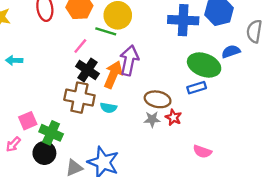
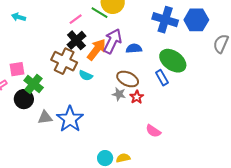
blue semicircle: (231, 52) -> (134, 48), moved
blue rectangle: (197, 88) -> (162, 78), turned 63

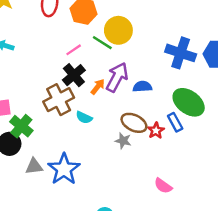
orange arrow: (97, 50) -> (98, 87), size x0.6
brown cross: (64, 61) -> (59, 100), turned 35
red star: (137, 97) -> (156, 131), moved

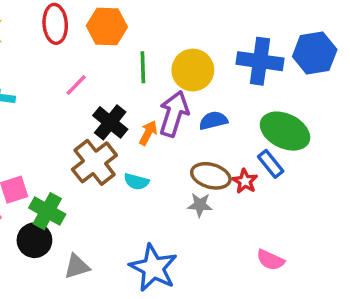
yellow circle: (118, 30) -> (193, 70), moved
green line: (102, 43) -> (143, 67), turned 66
pink line: (74, 50) -> (76, 85), moved
blue star: (64, 169) -> (153, 268), moved

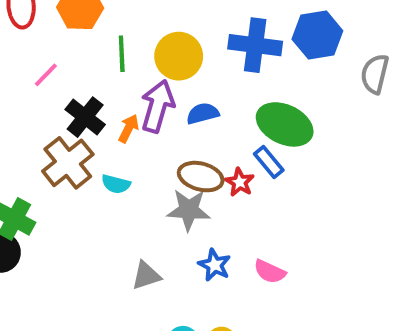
gray star: (200, 205) -> (189, 210), size x1.5
gray triangle: (77, 266) -> (146, 276), moved
blue star: (153, 268) -> (215, 265), moved, size x0.6

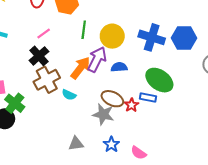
black cross: (85, 117) -> (39, 56), moved
orange arrow: (129, 128) -> (80, 68), size x1.6
blue rectangle: (269, 162) -> (148, 98), turned -49

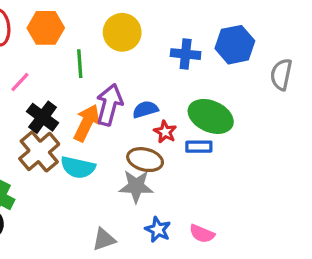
yellow circle: (112, 36) -> (122, 32), moved
blue cross: (152, 37) -> (186, 54), size x0.7
black cross: (39, 56) -> (43, 117), moved
cyan semicircle: (69, 95) -> (78, 167), size x1.5
red star: (131, 105) -> (165, 132), moved

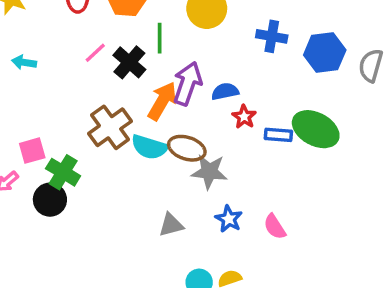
blue hexagon: (235, 45) -> (325, 53), moved
green ellipse: (211, 116) -> (316, 129), moved
black cross: (43, 117) -> (129, 62), moved
brown ellipse: (145, 160) -> (187, 148), moved
pink semicircle: (202, 234) -> (275, 227), turned 30

